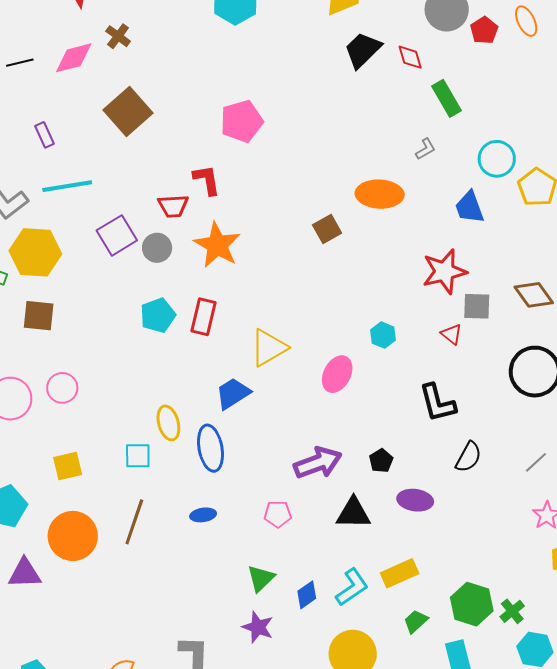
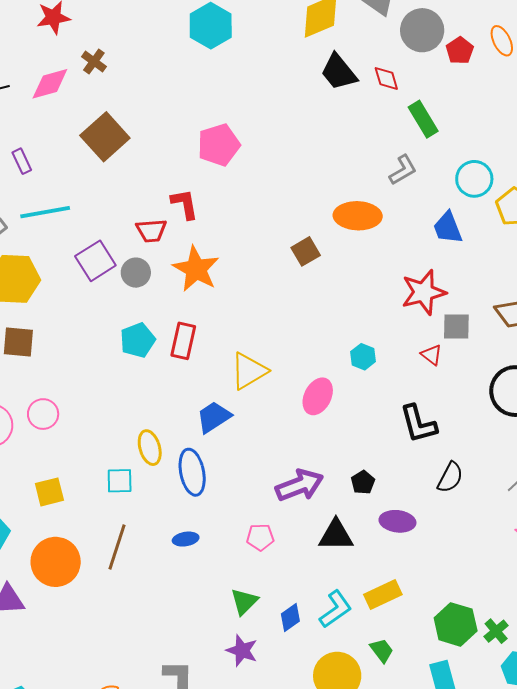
black trapezoid: (363, 50) -> (339, 72), turned -84
gray L-shape: (426, 149) -> (403, 170), size x1.4
green trapezoid: (416, 621) -> (382, 650), moved, turned 96

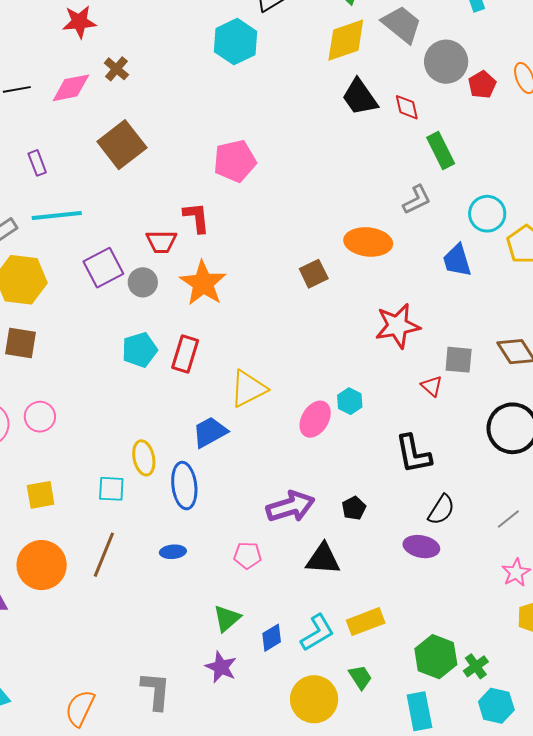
red star: (424, 292) -> (397, 326), moved
cyan hexagon: (363, 357) -> (350, 401), moved
purple ellipse: (397, 521) -> (421, 547), moved

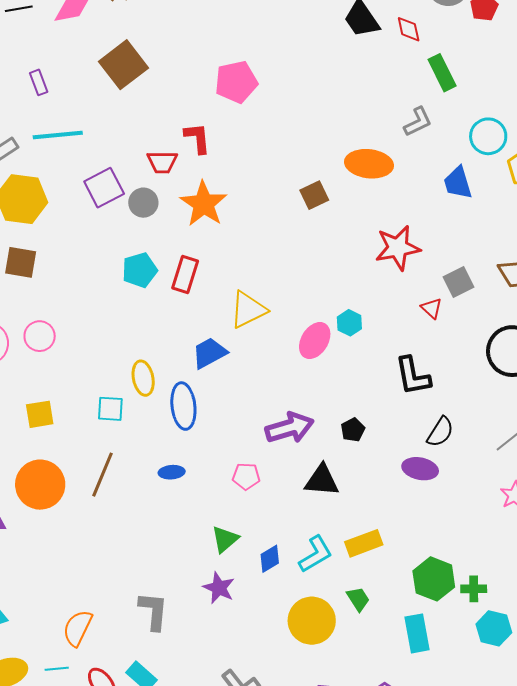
gray square: (459, 360) -> (459, 282), turned -32
green cross: (476, 666) -> (474, 589), turned 35

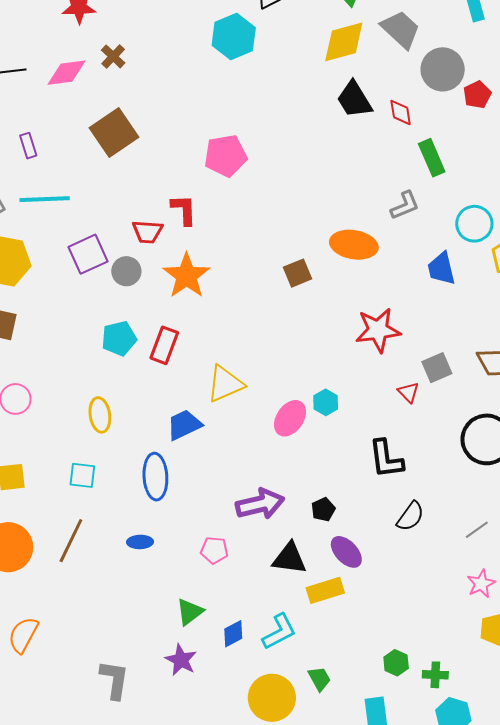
yellow ellipse: (143, 378) -> (100, 415), moved
purple ellipse: (420, 469) -> (346, 552), moved, turned 32
yellow rectangle: (364, 543) -> (325, 590), moved
green hexagon: (434, 579) -> (396, 663), size x0.6
orange semicircle: (78, 628) -> (23, 635), moved

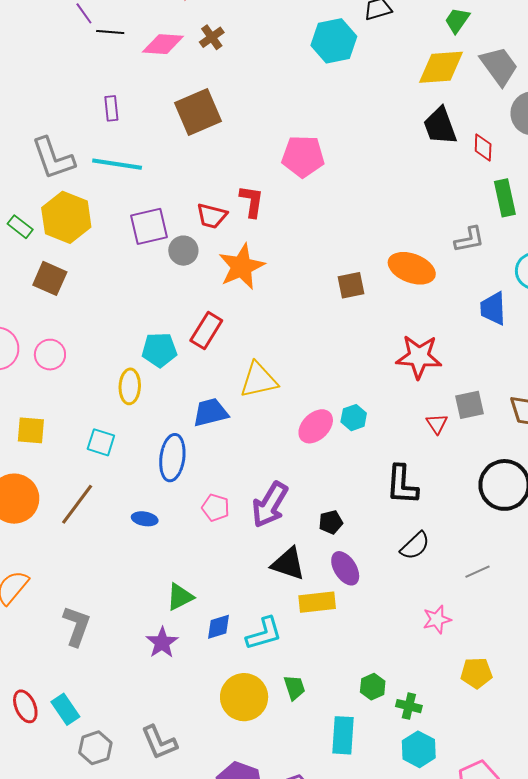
cyan pentagon: (119, 338) -> (159, 350), moved
purple arrow: (260, 504) -> (270, 505), turned 123
pink pentagon: (214, 550) -> (216, 508), moved
pink star: (481, 584) -> (437, 620), moved
gray L-shape: (114, 680) -> (77, 626), moved

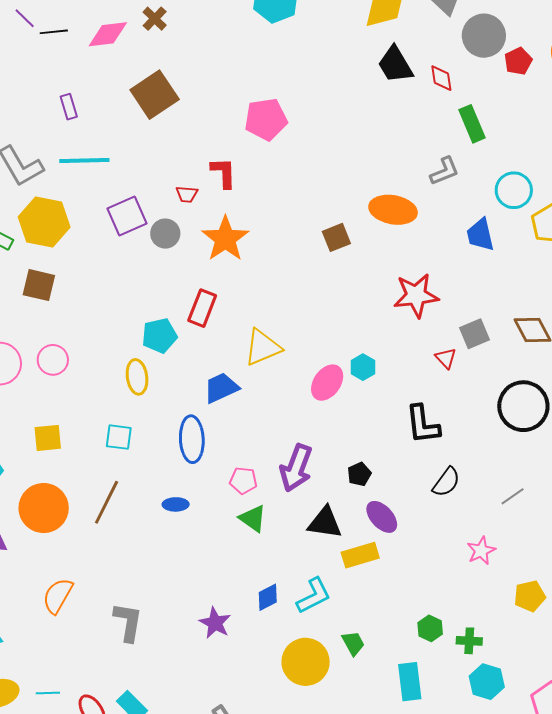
red trapezoid: (212, 216) -> (187, 194), size x0.7
green triangle: (180, 597) -> (253, 518), moved, turned -48

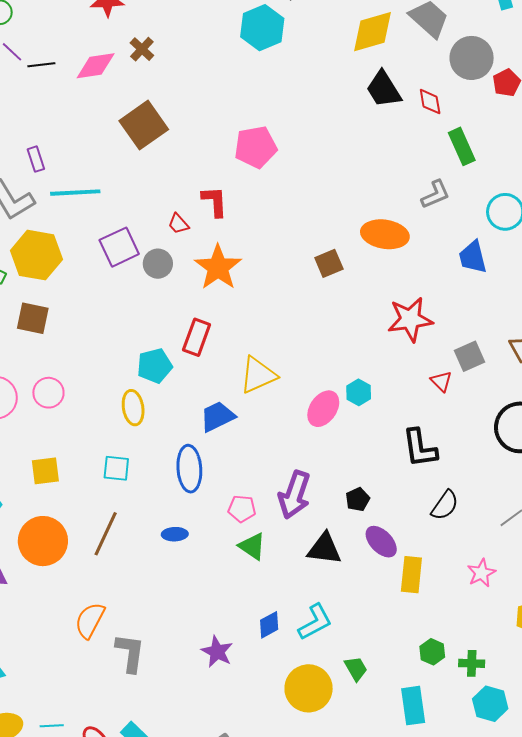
purple rectangle: (69, 107) -> (36, 159), moved
red trapezoid: (187, 194) -> (178, 224), turned 45
yellow rectangle: (360, 555) -> (411, 575), moved, turned -66
orange semicircle: (58, 596) -> (90, 620), moved

